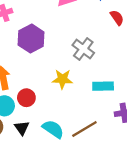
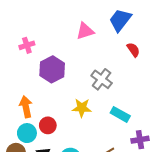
cyan rectangle: (103, 86) -> (120, 114), turned 30

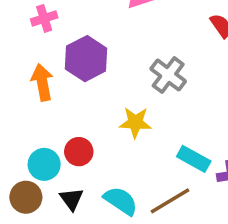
orange arrow: (26, 107) -> (42, 82), moved
cyan rectangle: (120, 114) -> (194, 159), moved

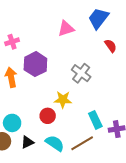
red circle: (79, 152) -> (48, 116), moved
cyan rectangle: (194, 159) -> (95, 120), turned 36
black triangle: (71, 199) -> (27, 142), turned 40

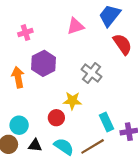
pink cross: (12, 42) -> (25, 33), moved
red semicircle: (111, 46) -> (122, 44), size x1.5
black triangle: (27, 142) -> (35, 145), turned 32

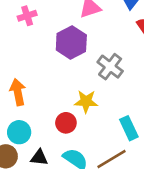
purple hexagon: (44, 63) -> (71, 43), moved
orange arrow: (18, 77) -> (18, 92), moved

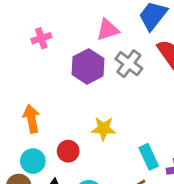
gray cross: (110, 67) -> (129, 64), moved
red circle: (66, 123) -> (68, 151), moved

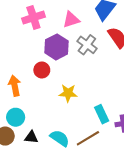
pink cross: (41, 38) -> (33, 18), moved, size x1.5
red circle: (68, 151) -> (42, 70), moved

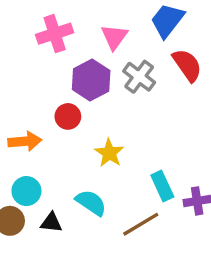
pink triangle: (71, 20) -> (114, 37), turned -36
orange arrow: (15, 86) -> (25, 141), turned 96
yellow star: (68, 93) -> (109, 153), turned 30
cyan semicircle: (60, 138) -> (91, 203), moved

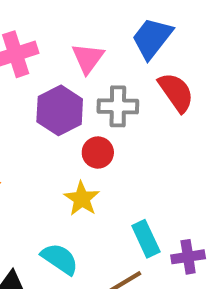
gray cross: (139, 77) -> (118, 106), turned -36
red circle: (68, 116) -> (98, 153), moved

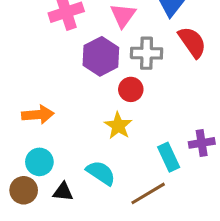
purple cross: (188, 257) -> (202, 143), moved

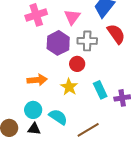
orange arrow: (38, 115) -> (37, 80), moved
cyan rectangle: (169, 157) -> (100, 90), moved
cyan circle: (39, 162) -> (33, 110), moved

